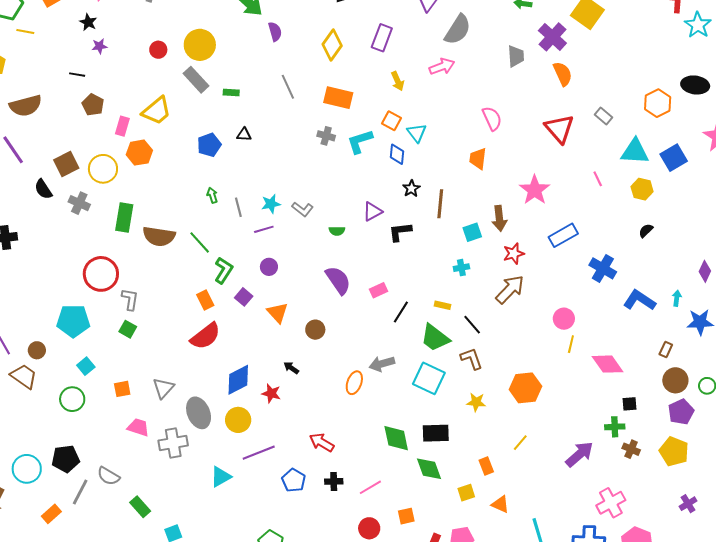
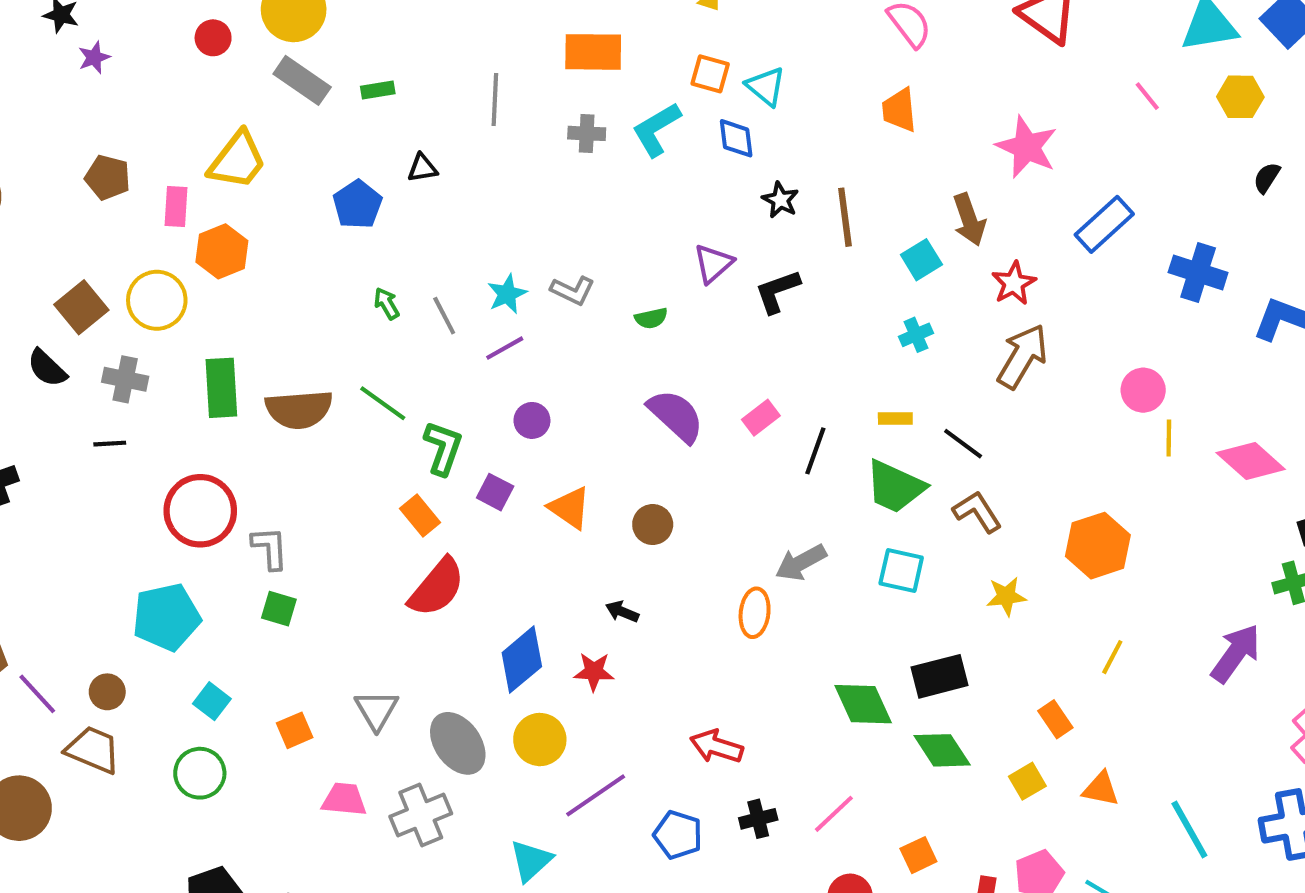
black line: (77, 75) -> (110, 444), moved
gray line: (288, 87) -> (495, 100), moved, turned 40
cyan square: (429, 378) -> (901, 570), size x0.7

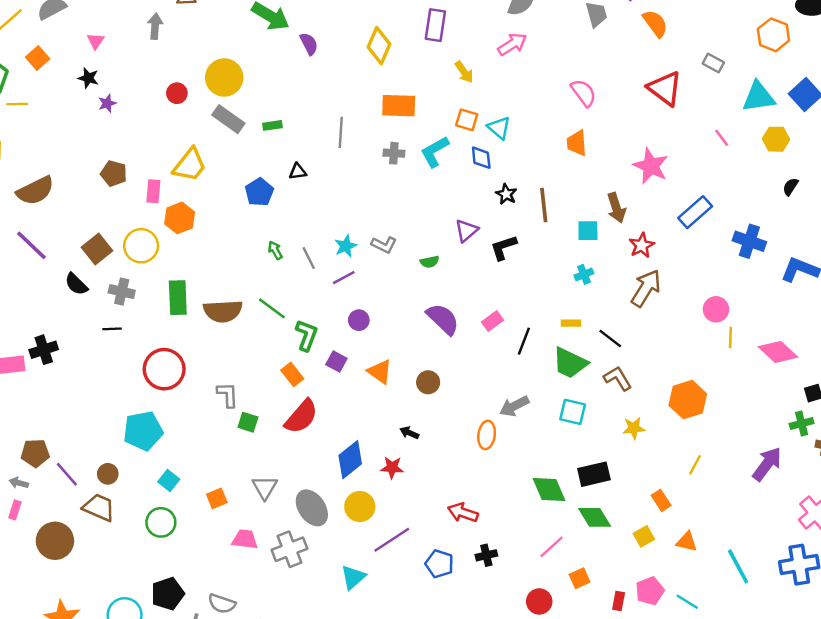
cyan square: (921, 260) -> (588, 231), turned 30
gray L-shape: (270, 548) -> (228, 395), moved
green square: (279, 609) -> (248, 422), moved
pink line: (834, 814) -> (551, 547), moved

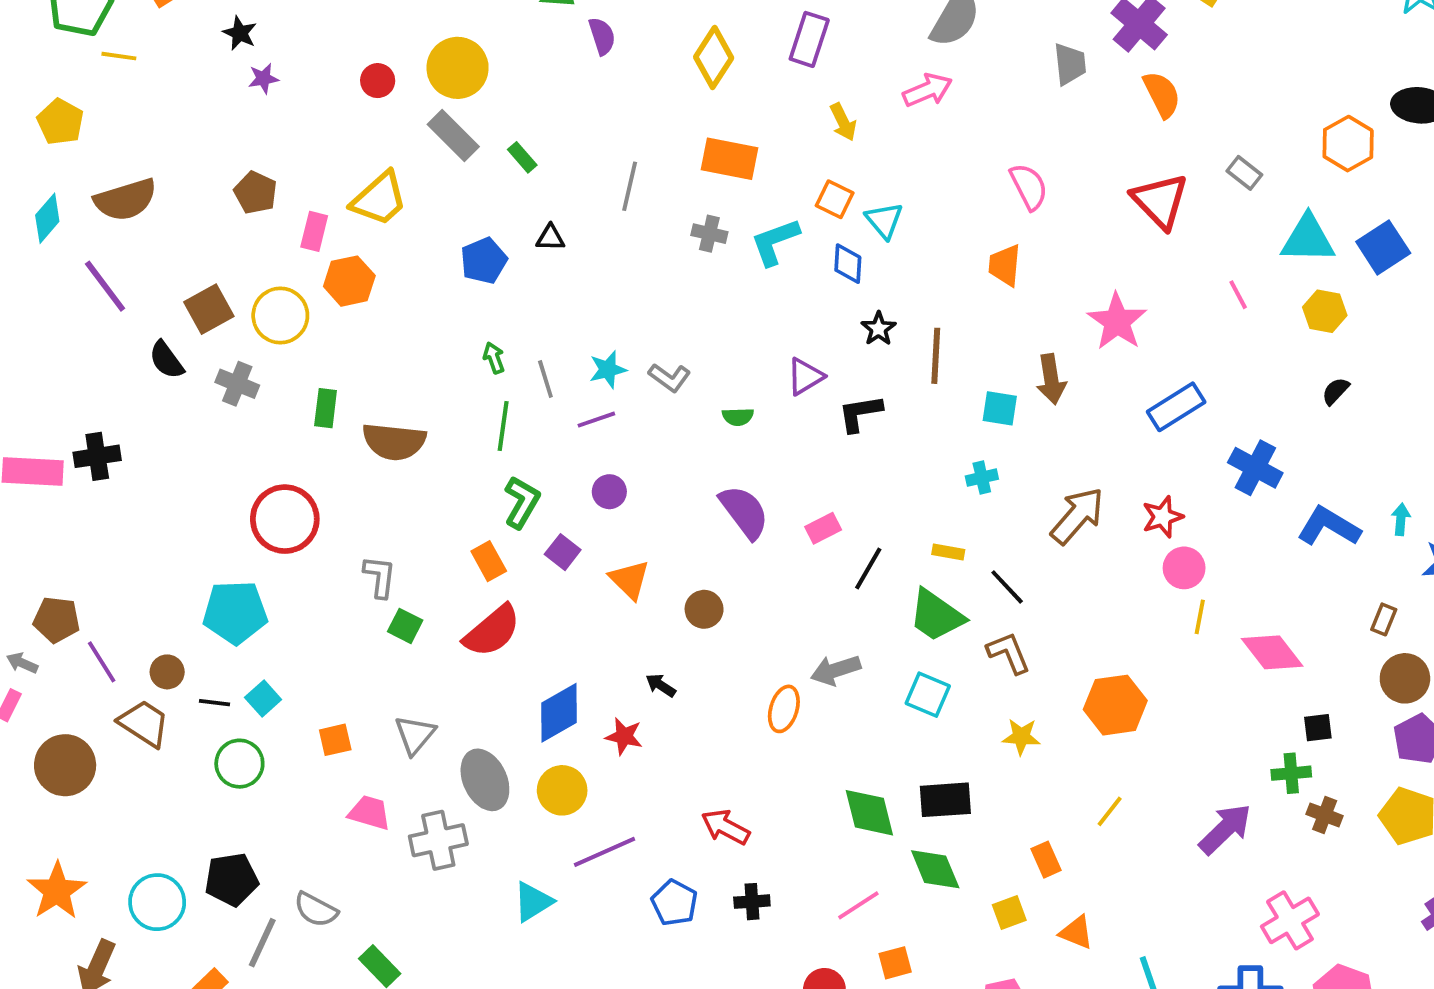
green rectangle: (272, 125) -> (522, 157), turned 48
red star: (642, 245) -> (1163, 517), moved
green rectangle: (178, 298) -> (326, 408), size x0.7
green line: (272, 308) -> (503, 426), moved, turned 52
black line: (112, 329) -> (214, 703), moved

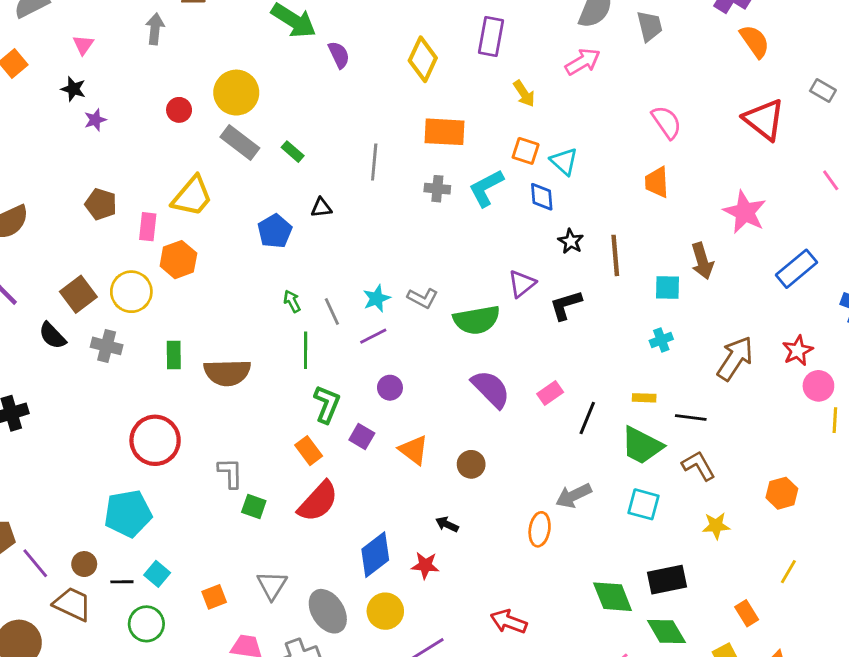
gray trapezoid: (1070, 64) -> (650, 26), moved
green semicircle: (738, 417) -> (477, 320), size x2.0
black line: (1007, 587) -> (691, 418), turned -32
orange hexagon: (1115, 705) -> (782, 493), size x0.7

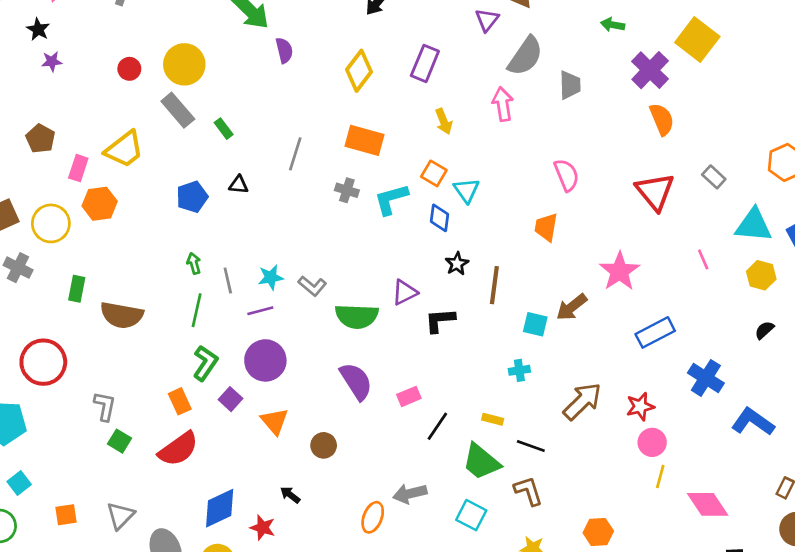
pink arrow: (583, 62) -> (503, 104), turned -80
brown arrow: (702, 261) -> (572, 307), turned 56
purple circle: (390, 388) -> (265, 360), size x1.8

